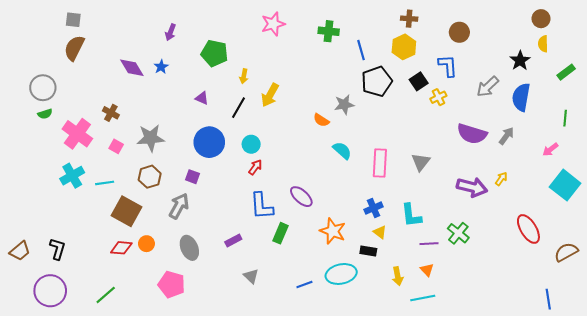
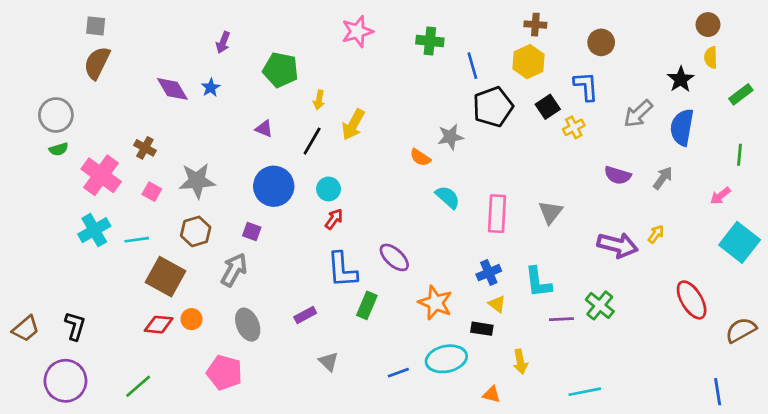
purple semicircle: (472, 134) -> (618, 175), size x0.7
orange triangle: (427, 270) -> (492, 394), moved, turned -32
cyan line: (423, 298) -> (585, 392), moved

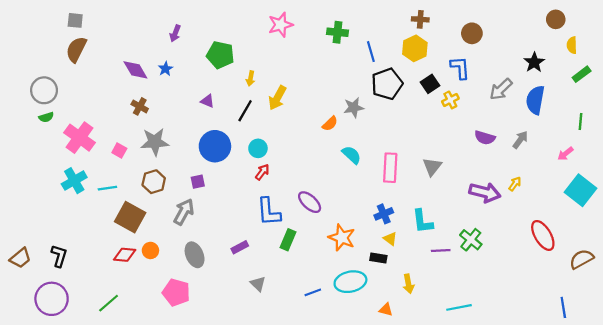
yellow semicircle: (711, 57) -> (572, 45), moved
brown cross: (145, 148) -> (140, 106), moved
orange semicircle: (420, 157) -> (330, 124), turned -77
purple square: (252, 231) -> (198, 182), turned -32

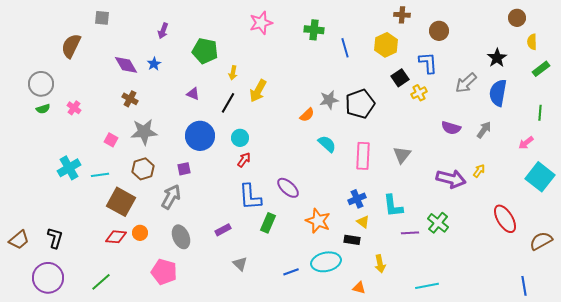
brown cross: (420, 19) -> (402, 15), moved
gray square: (75, 20) -> (102, 18), moved
black pentagon: (387, 84) -> (360, 104), moved
pink cross: (80, 138) -> (74, 108), moved, size x0.5

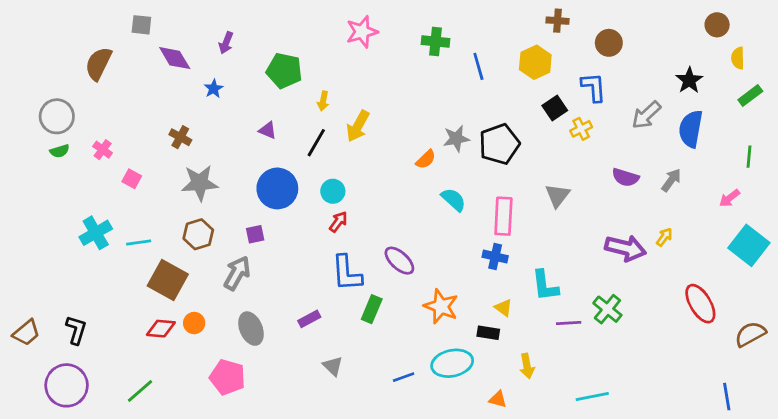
purple diamond: (126, 65) -> (175, 58), moved
pink square: (111, 140) -> (132, 179), moved
gray triangle: (402, 155) -> (558, 195), moved
blue cross: (357, 199) -> (495, 256), moved, turned 36

